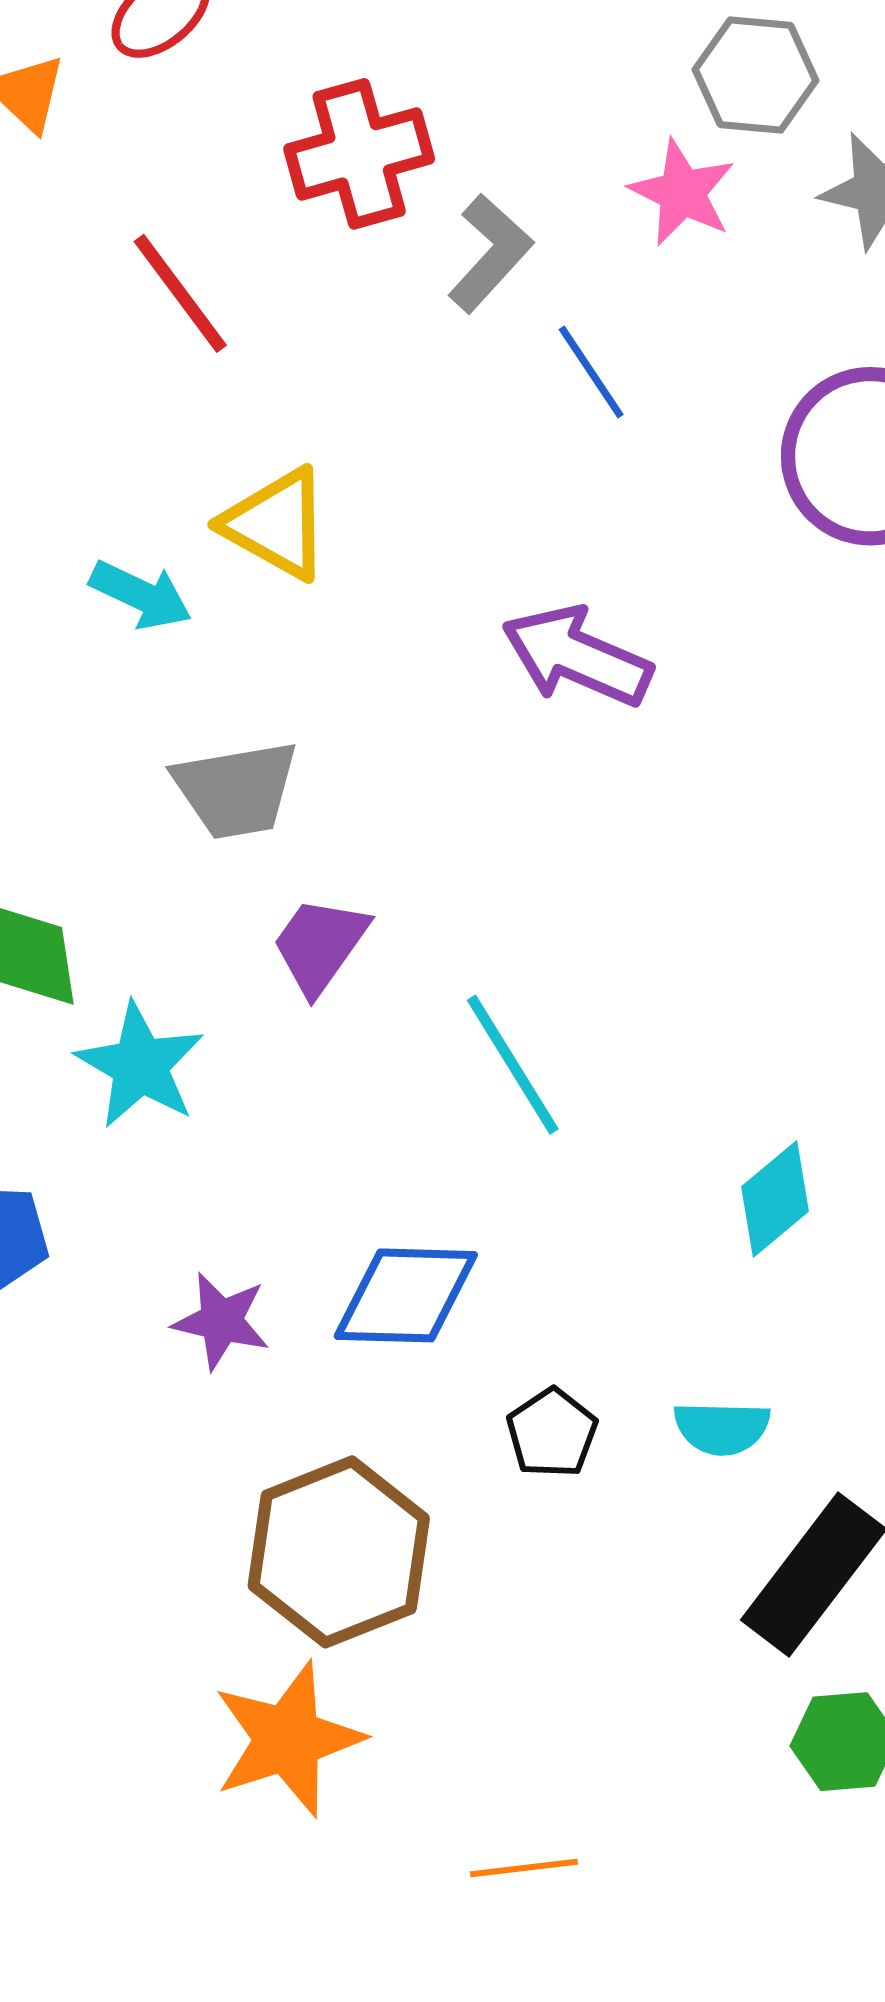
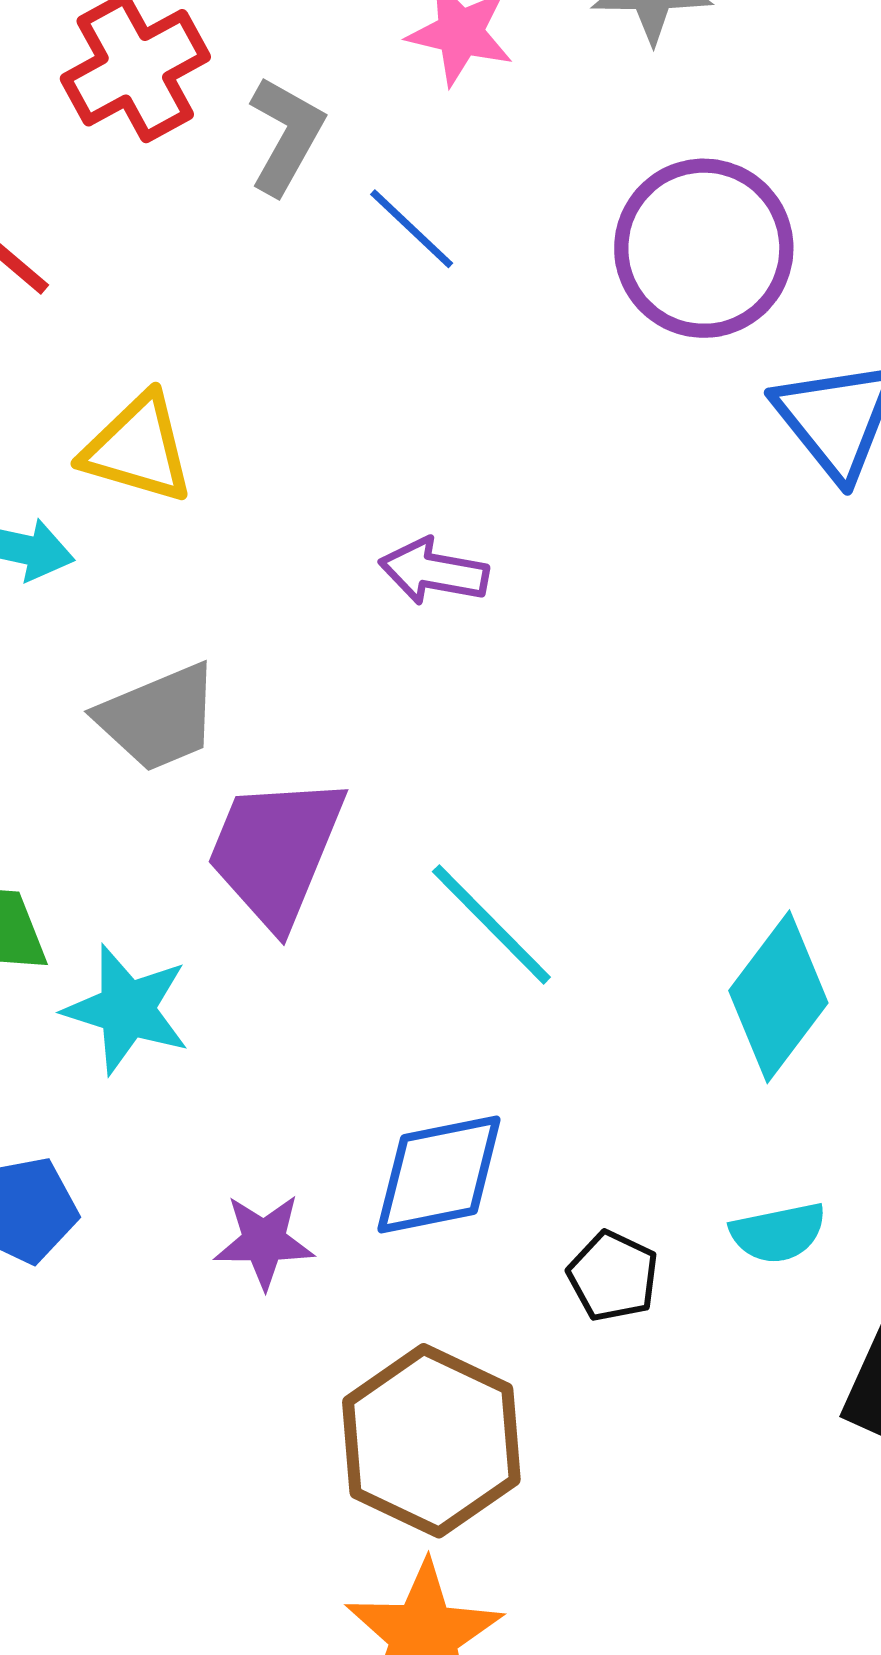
purple arrow: (577, 656) -> (434, 571), moved, size x0.7
purple trapezoid: (320, 945) -> (276, 851), size x1.5
cyan diamond: (775, 1199) -> (778, 997), size x1.4

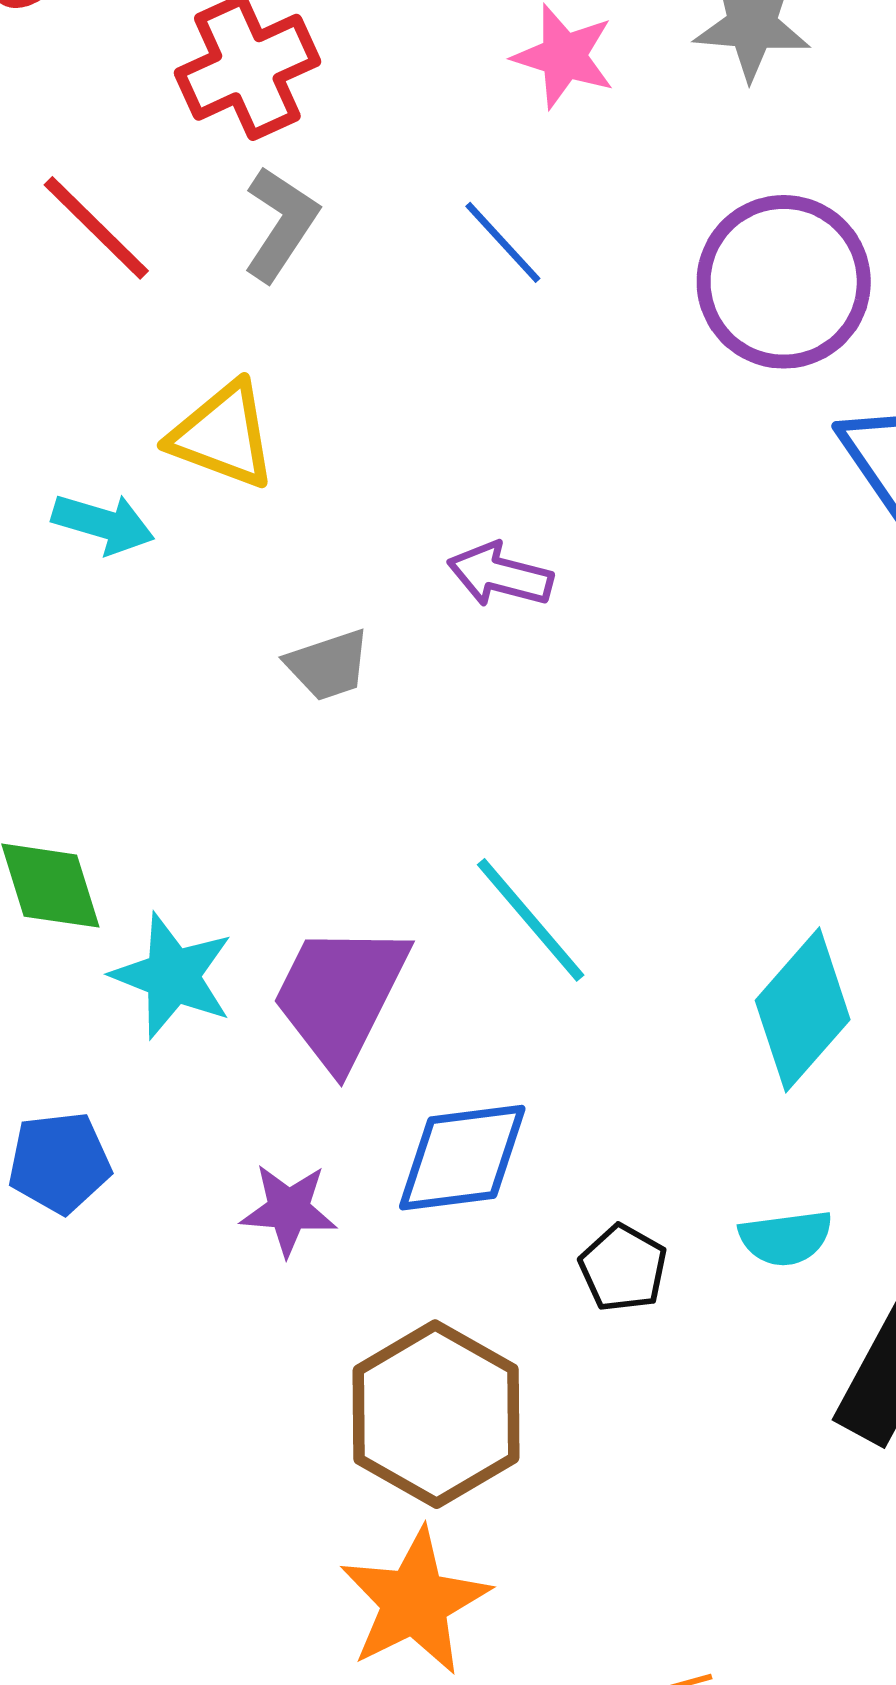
gray L-shape: (286, 135) -> (281, 224), moved
gray trapezoid: (158, 718) -> (328, 665), moved, size x0.7
purple trapezoid: (276, 851) -> (340, 995), moved

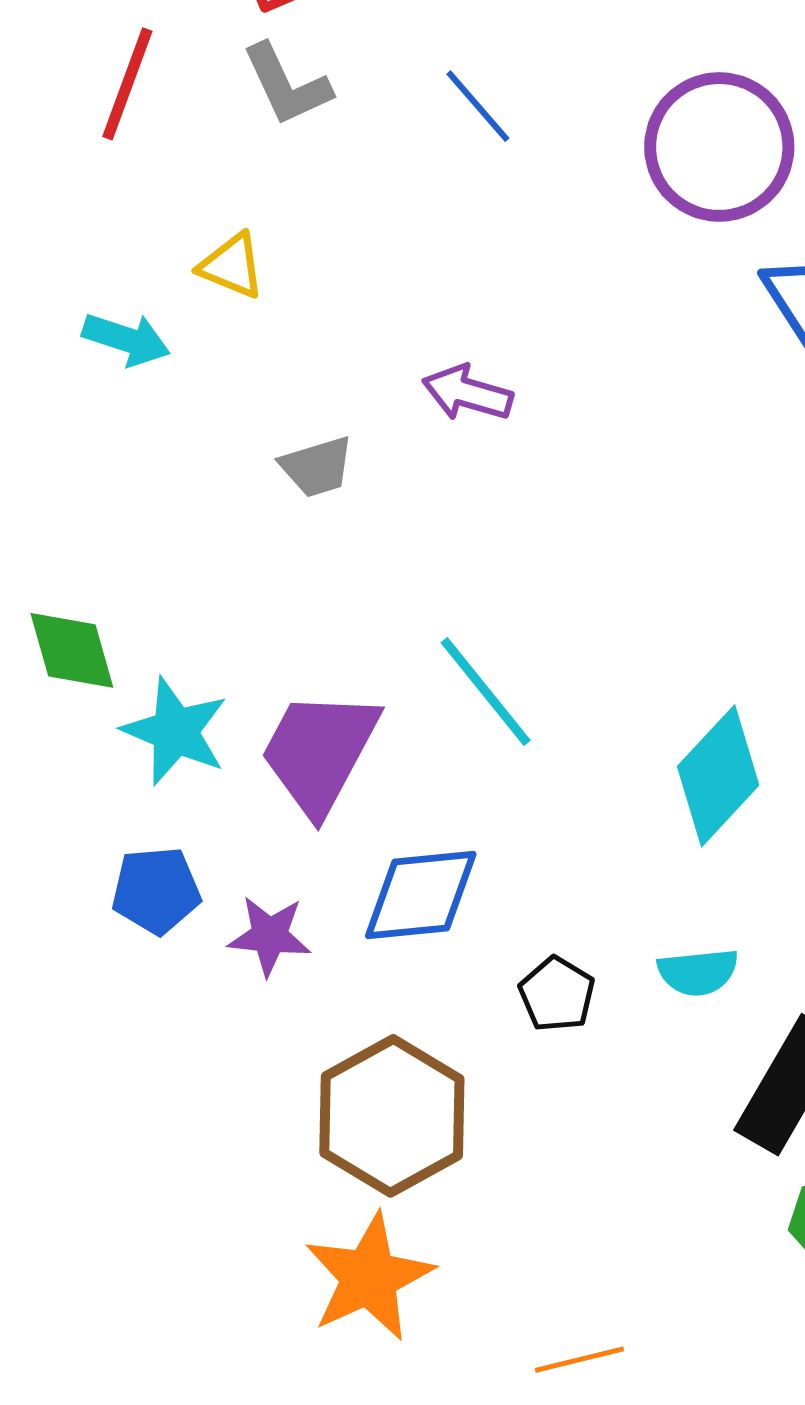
gray L-shape: (281, 224) -> (287, 85), turned 120
red line: (96, 228) -> (127, 84), turned 64
yellow triangle: (223, 435) -> (232, 266), size x0.7
blue pentagon: (59, 1163) -> (156, 890), moved

